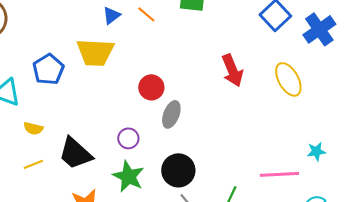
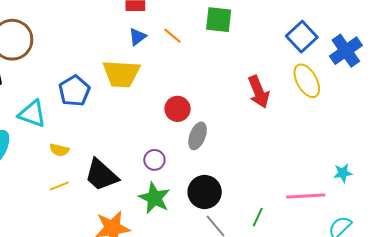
yellow ellipse: (288, 79) -> (307, 81), moved

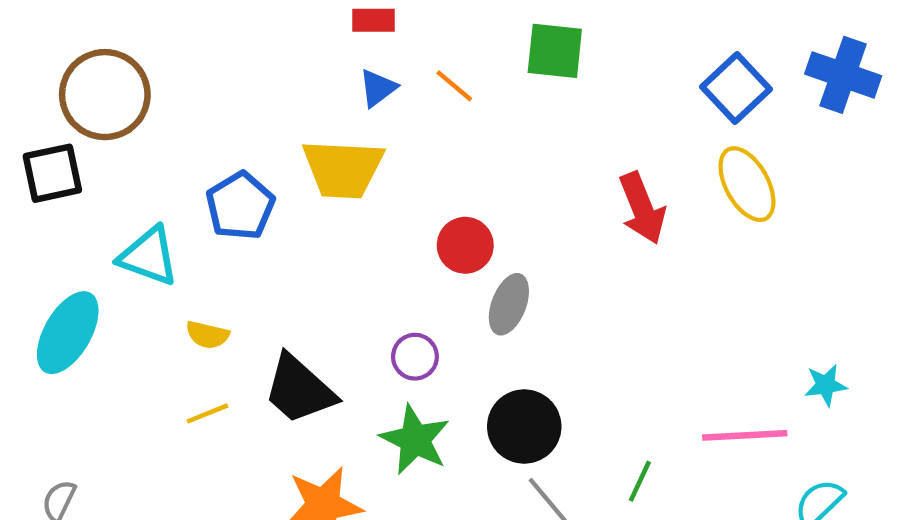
blue cross: (346, 51) -> (843, 75), moved, turned -36

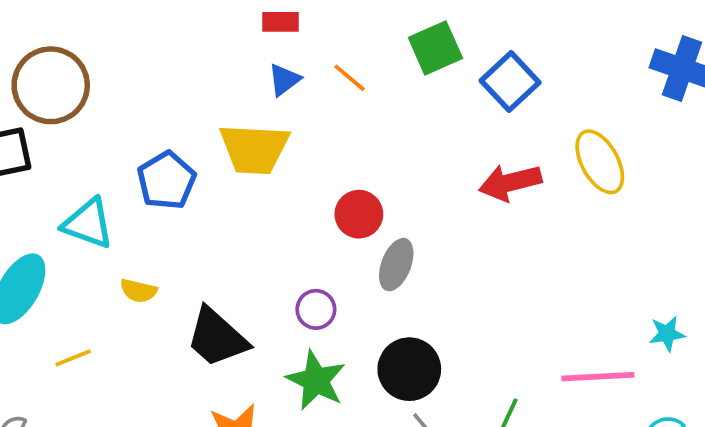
green square: (555, 51) -> (435, 48), turned -30
blue square: (736, 88) -> (510, 82), moved
red arrow: (642, 208) -> (510, 182), turned 98
yellow line: (207, 413) -> (73, 358), moved

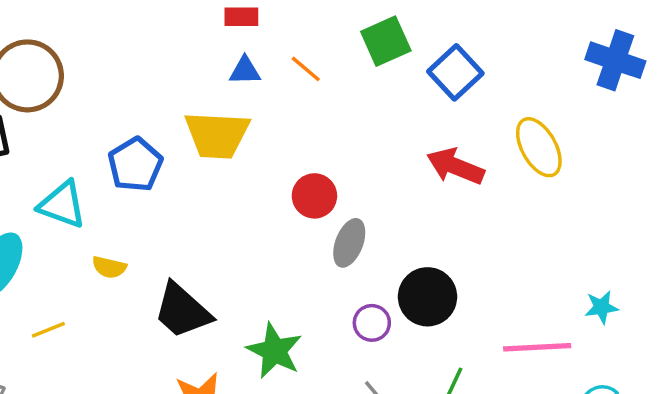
blue triangle: (284, 80) -> (245, 71), turned 36
red arrow: (510, 182) -> (455, 166), turned 36
purple circle: (316, 309) -> (372, 323), moved
black circle: (409, 369) -> (428, 297), moved

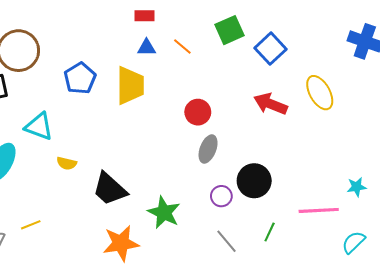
yellow trapezoid: (217, 135) -> (130, 85), turned -93
blue pentagon: (135, 165) -> (80, 78), moved
red circle: (314, 196) -> (198, 112), moved
yellow line: (48, 330) -> (31, 225), moved

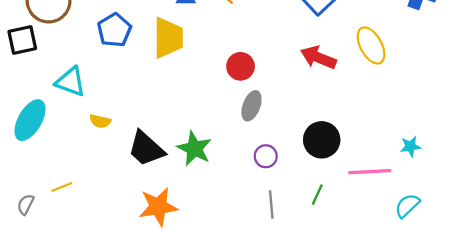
black circle: (254, 181) -> (322, 140), moved
green star: (164, 213) -> (194, 149), moved
gray line: (226, 241) -> (271, 205), turned 35

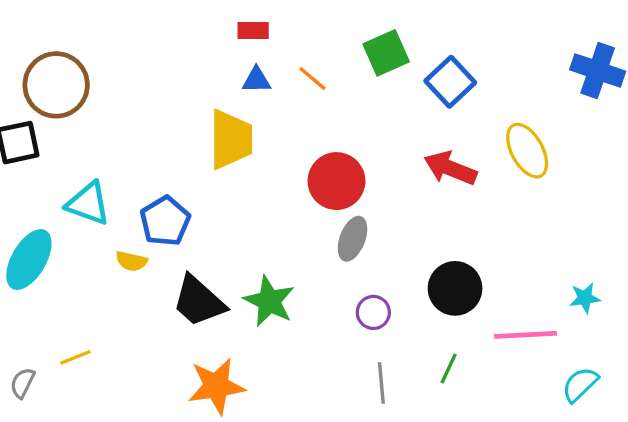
blue pentagon: (114, 30) -> (165, 221), moved
red circle: (241, 66) -> (336, 181), size x1.4

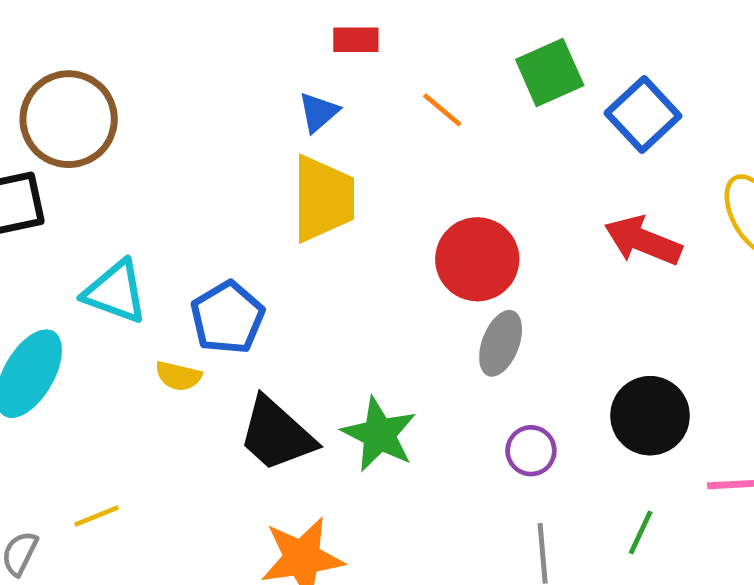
blue triangle: (256, 80) -> (318, 112), moved, turned -40

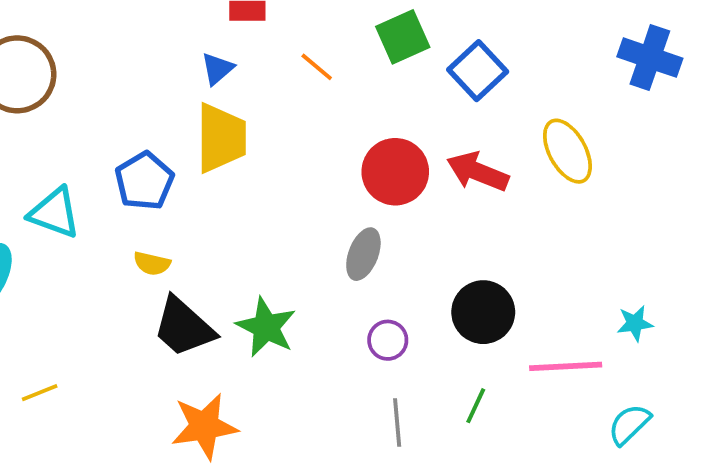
red circle: (477, 259) -> (395, 172), moved
blue pentagon: (227, 318) -> (144, 181), moved
yellow semicircle: (178, 376) -> (152, 263), moved

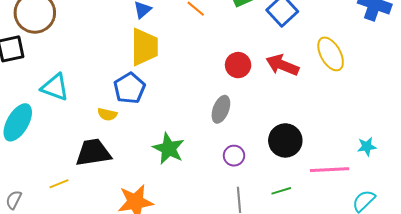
red circle: (395, 172) -> (238, 65), size x0.7
blue pentagon: (144, 181) -> (129, 88), moved
black trapezoid: (184, 327) -> (93, 153), moved, turned 129
yellow line: (40, 393) -> (59, 184), moved
green line: (476, 406) -> (281, 191), turned 48

